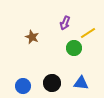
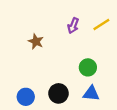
yellow line: (88, 33) -> (101, 24), moved
green circle: (74, 48) -> (88, 67), moved

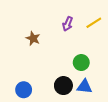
black circle: (58, 93) -> (63, 86), moved

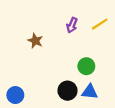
blue circle: (24, 90) -> (15, 95), moved

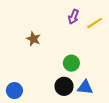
purple arrow: (72, 25) -> (73, 17), moved
green circle: (86, 66) -> (71, 63), moved

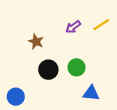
purple arrow: (73, 17) -> (73, 27), moved, turned 32
black circle: (64, 86) -> (48, 70), moved

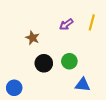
yellow line: (101, 25) -> (92, 22), turned -42

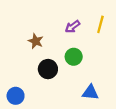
green circle: (69, 61) -> (74, 57), moved

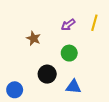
black circle: (48, 69) -> (47, 74), moved
blue triangle: (90, 92) -> (73, 87), moved

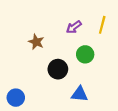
green circle: (69, 53) -> (85, 54), moved
black circle: (47, 74) -> (58, 69), moved

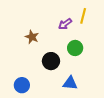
yellow line: (102, 25) -> (83, 16), moved
blue circle: (16, 98) -> (22, 85), moved

